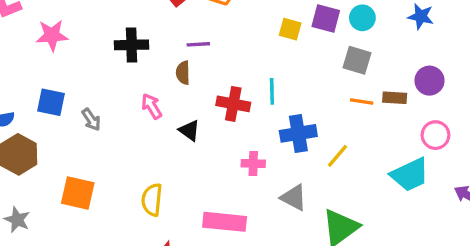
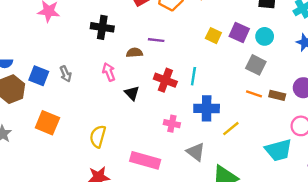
purple line: (198, 44) -> (156, 40), moved
brown semicircle: (183, 73) -> (134, 53), turned 77
blue square: (51, 102) -> (39, 76), moved

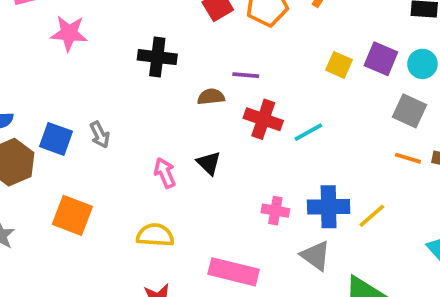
pink arrow: (109, 72) -> (165, 173), moved
cyan line: (193, 76) -> (308, 132), turned 54
red cross: (165, 80) -> (263, 119), moved
blue cross: (207, 108) -> (329, 207), moved
yellow semicircle: (98, 136) -> (155, 235), turned 80

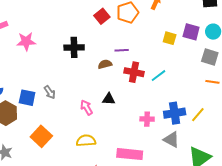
black triangle: (209, 163) -> (109, 99), turned -32
orange square: (72, 215) -> (41, 136), turned 30

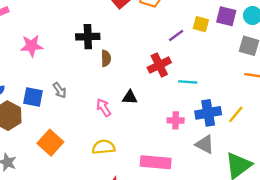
pink star: (26, 41) -> (32, 46), moved
purple line: (122, 50) -> (176, 36), moved, turned -32
brown semicircle: (105, 64) -> (106, 58), moved, turned 104
red cross: (134, 72) -> (159, 65), turned -36
cyan line: (158, 76) -> (188, 82), moved, turned 42

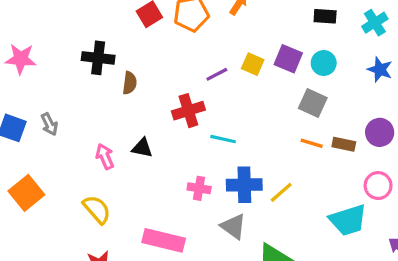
brown semicircle: (106, 58) -> (130, 83), moved
yellow semicircle: (104, 147) -> (97, 209), turned 45

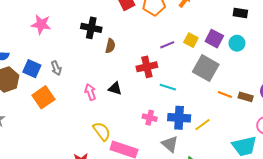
gray square: (313, 103) -> (206, 68), moved, size x1.4
orange square: (26, 193) -> (43, 97), moved
yellow semicircle: (97, 209) -> (102, 131), moved

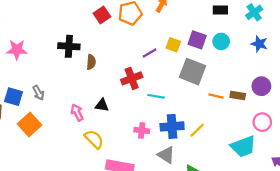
yellow semicircle: (102, 131) -> (94, 139), moved

